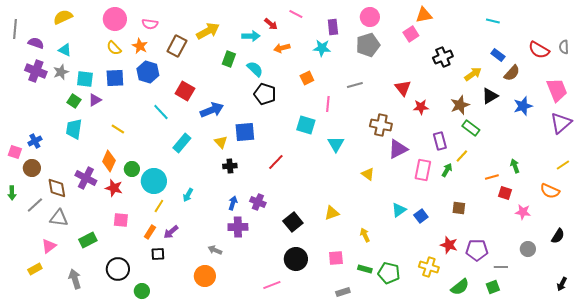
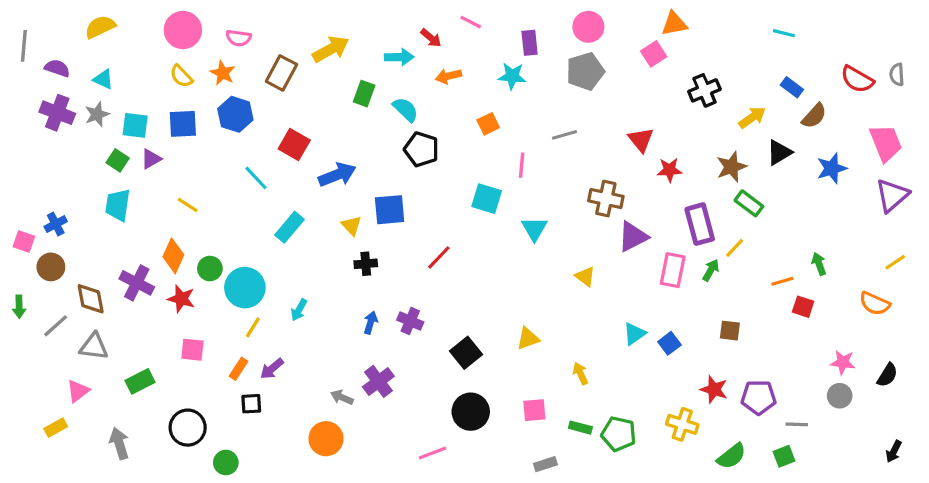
purple rectangle: (440, 141) -> (700, 224), size x1.4
pink star: (523, 212) -> (843, 362), moved
purple cross: (238, 227) -> (378, 381), moved, turned -36

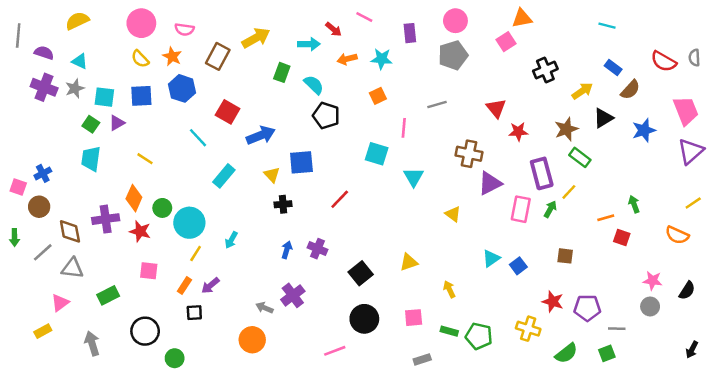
cyan star: (512, 76) -> (382, 59), moved
purple cross: (137, 283) -> (106, 219), turned -35

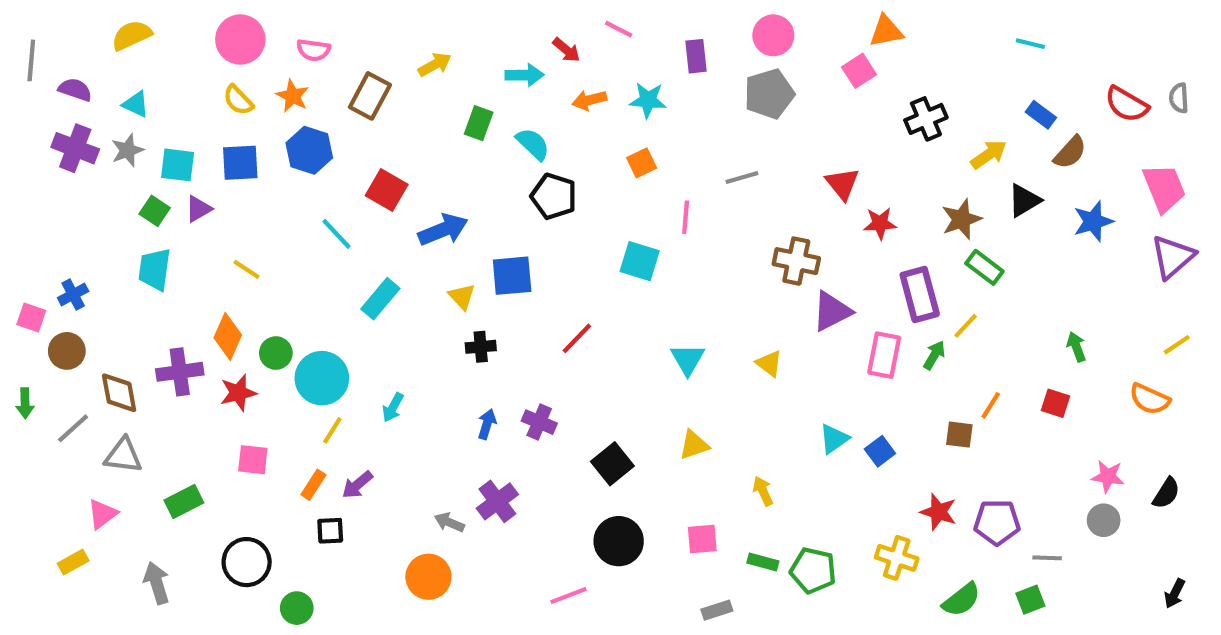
yellow arrow: (256, 38) -> (435, 65), size x0.7
cyan triangle: (414, 177) -> (688, 359), moved
orange line: (606, 218) -> (991, 405), moved, turned -42
red star: (140, 231) -> (238, 393), turned -30

